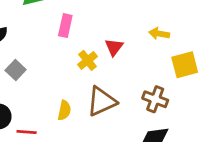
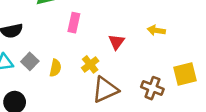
yellow cross: (88, 60) -> (90, 64), moved
yellow square: (185, 65) -> (185, 74), moved
yellow semicircle: (64, 110) -> (55, 68), moved

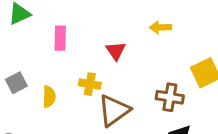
gray square: (30, 61) -> (16, 83), moved, turned 30
yellow cross: (90, 64) -> (90, 84), turned -30

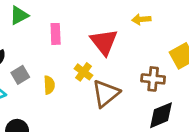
red triangle: (116, 51) -> (104, 42), size x1.6
yellow cross: (90, 84) -> (83, 72), turned 30

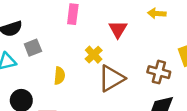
red triangle: (104, 42) -> (118, 29), size x0.7
yellow semicircle: (49, 85) -> (59, 76), moved

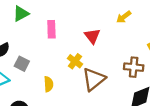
yellow arrow: (157, 13) -> (124, 17), turned -32
gray square: (33, 48) -> (22, 64), turned -32

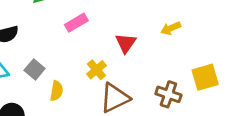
pink rectangle: (51, 29) -> (76, 23), turned 49
gray square: (22, 64) -> (35, 69), moved

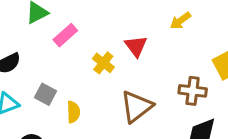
pink rectangle: (76, 23) -> (65, 35), moved
yellow cross: (97, 70) -> (103, 63), moved

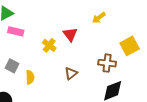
pink rectangle: (65, 35) -> (16, 31), moved, turned 56
brown triangle: (137, 107) -> (71, 73), size x0.6

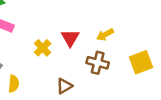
yellow arrow: (99, 18) -> (105, 35), moved
brown cross: (107, 63) -> (98, 63), moved

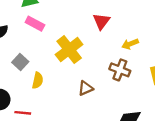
red triangle: (70, 38) -> (101, 21), moved
yellow cross: (43, 48) -> (69, 50), size x1.6

